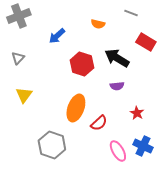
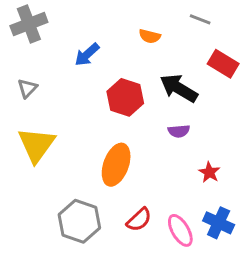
yellow triangle: (24, 95) -> (37, 145), size x1.5
red semicircle: (99, 123) -> (139, 220), moved

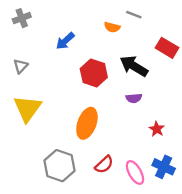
gray line: (200, 19) -> (134, 15), moved
gray cross: (29, 24) -> (22, 18), size x0.7

